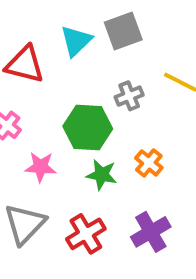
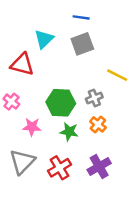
cyan triangle: (76, 41) -> (44, 39), moved
gray cross: (129, 96) -> (94, 98), moved

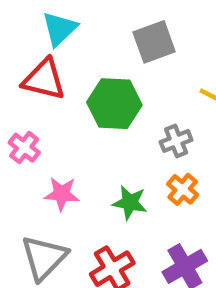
cyan triangle: (44, 39) -> (59, 29), moved
green hexagon: (61, 103) -> (114, 104), moved

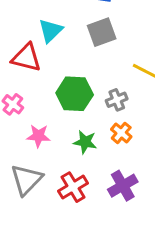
cyan triangle: (59, 29) -> (50, 31), moved
green hexagon: (114, 104) -> (75, 94), moved

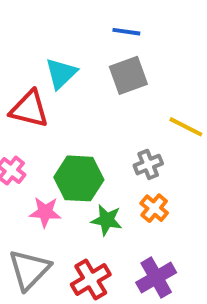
green hexagon: (75, 94) -> (79, 178), moved

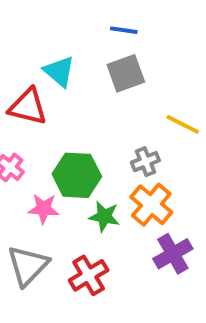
cyan triangle: (61, 73) -> (59, 71), turned -36
orange cross: (154, 208) -> (151, 205), size x1.5
purple cross: (156, 278) -> (173, 254), moved

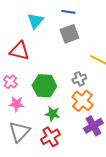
cyan triangle: (59, 71) -> (35, 21), moved, turned 30
pink star: (43, 209) -> (16, 104), moved
green star: (104, 216) -> (52, 114), moved

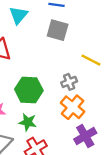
gray square: (69, 34) -> (58, 30), turned 36
green star: (52, 114) -> (28, 122), moved

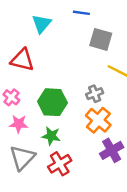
gray square: (58, 30) -> (101, 39), moved

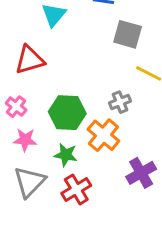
red triangle: (22, 60) -> (30, 60), turned -30
orange cross: (98, 120) -> (103, 135), moved

